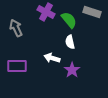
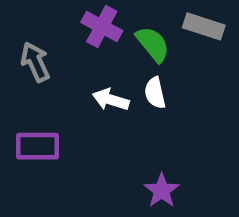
white arrow: (52, 58) -> (111, 100), moved
purple star: (72, 70) -> (162, 190), moved

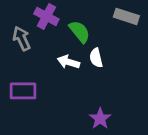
purple cross: (102, 26) -> (46, 16), moved
green semicircle: (153, 44) -> (80, 32), moved

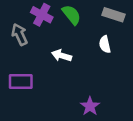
green semicircle: (80, 32) -> (71, 15), moved
white semicircle: (96, 58) -> (105, 44), moved

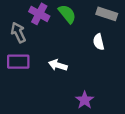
white arrow: (62, 56) -> (58, 65), moved
purple rectangle: (21, 81) -> (18, 62), moved

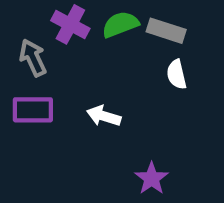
green semicircle: (67, 14) -> (120, 24), turned -72
gray rectangle: (107, 14) -> (166, 31), moved

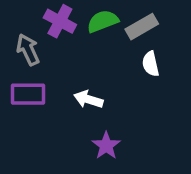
gray rectangle: (166, 31) -> (142, 27), turned -48
purple star: (152, 178) -> (106, 146), moved

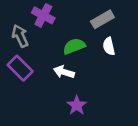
green semicircle: (103, 21) -> (74, 46), moved
purple rectangle: (28, 94) -> (20, 68), turned 45

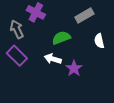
white semicircle: (109, 46) -> (99, 41), moved
purple star: (77, 105) -> (74, 68), moved

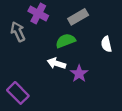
gray rectangle: (84, 16) -> (78, 17), moved
purple rectangle: (17, 56) -> (18, 93), moved

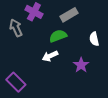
white arrow: (56, 63) -> (50, 56), turned -42
purple star: (79, 74) -> (81, 65), moved

